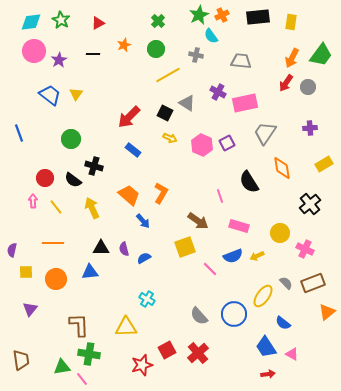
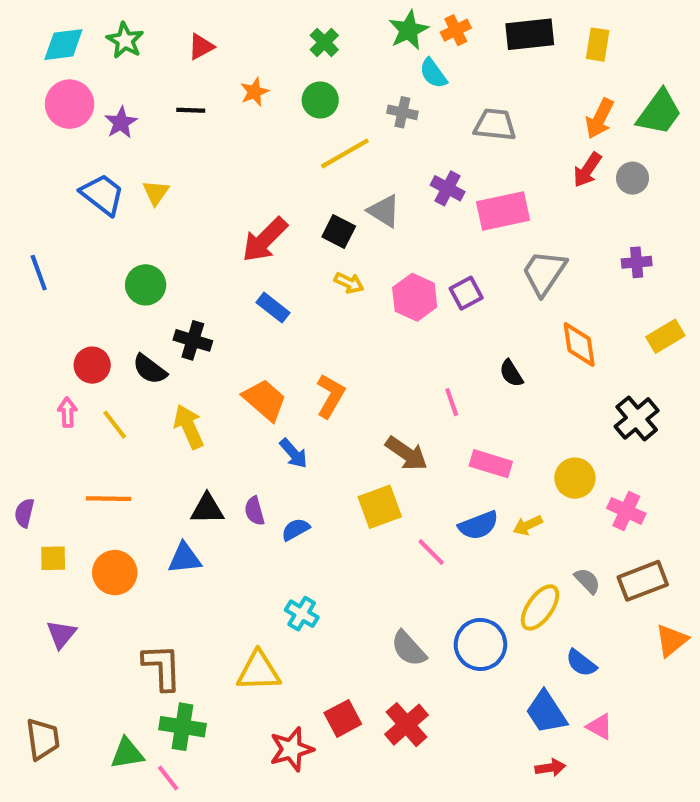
black semicircle: (249, 182) -> (511, 373), size x0.6

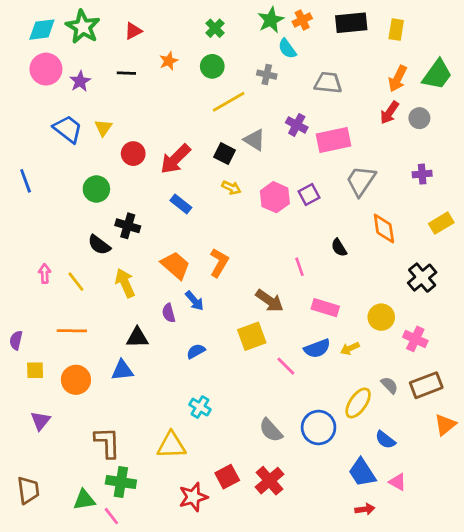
green star: (125, 40) -> (83, 27), size x1.4
red circle: (92, 365) -> (133, 154), moved
purple semicircle: (254, 511) -> (169, 313), moved

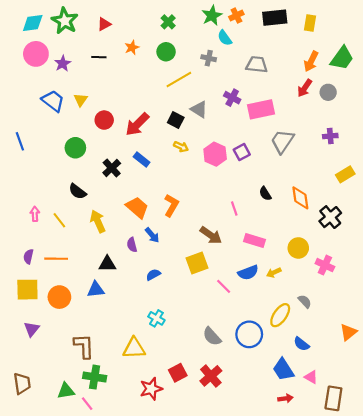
black cross: (128, 226) -> (112, 168), moved, turned 30
orange diamond: (384, 229) -> (300, 198), moved
purple semicircle: (16, 340) -> (28, 257), moved
yellow square: (35, 370) -> (27, 290), size x1.6
brown rectangle: (426, 385) -> (333, 398), moved, turned -60

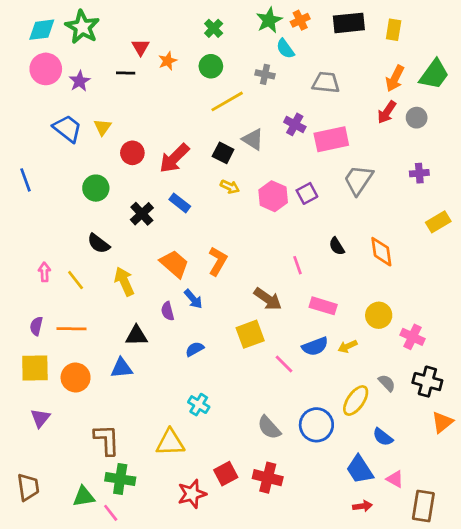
red triangle: (104, 24) -> (141, 47), moved, turned -32
black cross: (330, 217) -> (427, 382), moved, turned -35
red cross: (211, 376) -> (268, 478), turned -35

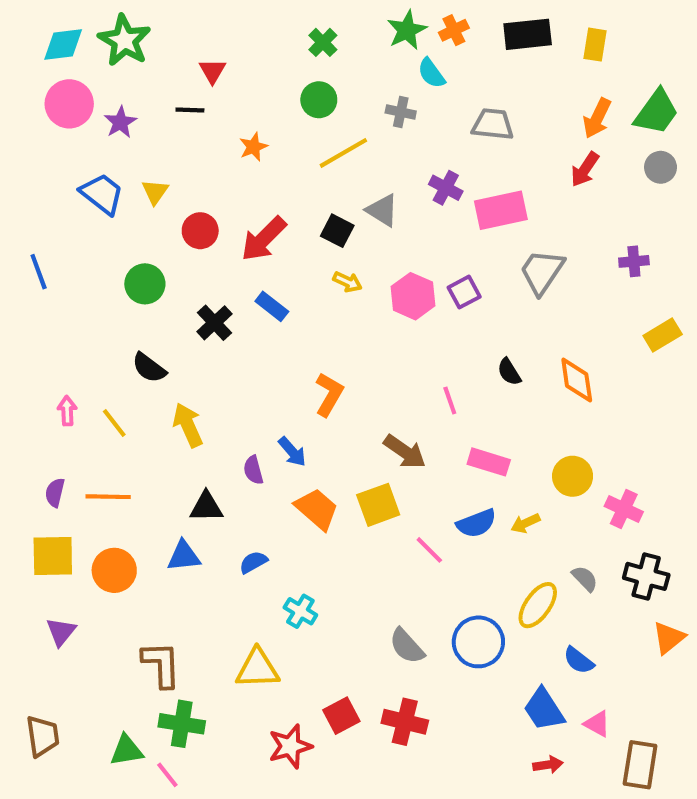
orange star: (168, 61) -> (253, 147), moved
gray circle: (417, 118) -> (661, 167), moved
orange trapezoid: (174, 264) -> (317, 509), moved
blue semicircle: (195, 349) -> (253, 562), moved

